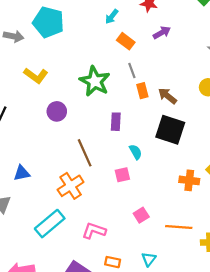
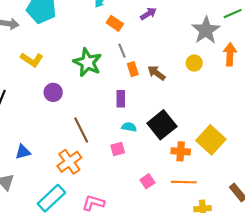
purple rectangle: (116, 122) -> (121, 99), moved
black square: (170, 130) -> (162, 125), moved, turned 36
cyan semicircle: (136, 152) -> (129, 127), turned -48
pink square: (141, 215) -> (147, 181), moved
orange line: (179, 227) -> (184, 182), moved

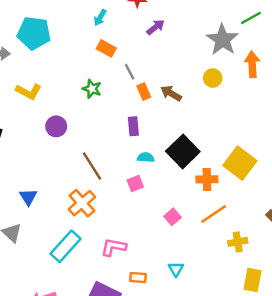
orange rectangle: (115, 23) -> (106, 48), moved
green star: (87, 62) -> (92, 89), size x0.6
blue triangle: (23, 152) -> (28, 197), turned -42
orange line: (184, 182) -> (214, 214), turned -30

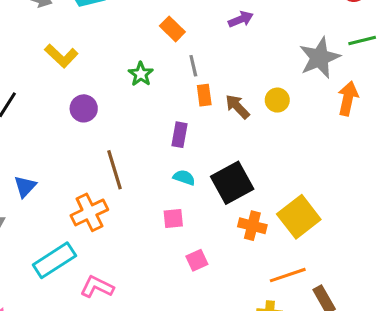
yellow circle: (213, 78) -> (277, 100), moved
pink square: (135, 184) -> (173, 219), moved
orange line: (214, 214) -> (288, 275), moved
pink L-shape: (114, 247) -> (97, 287), moved

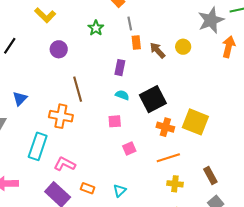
orange cross: (89, 212) -> (61, 116), turned 35
yellow square: (299, 217) -> (195, 122), turned -32
cyan rectangle: (54, 260) -> (38, 146), turned -40
orange line: (288, 275) -> (168, 158), moved

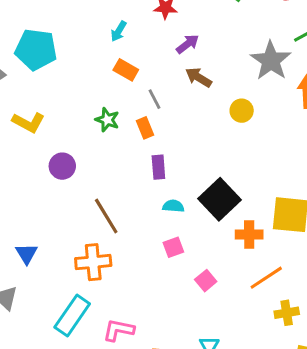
orange rectangle: (136, 42) -> (145, 128), moved
brown arrow: (157, 50) -> (199, 77), moved
cyan rectangle: (38, 146) -> (72, 316), turned 32

